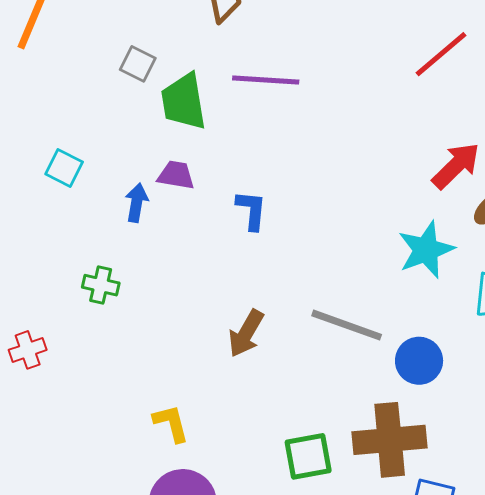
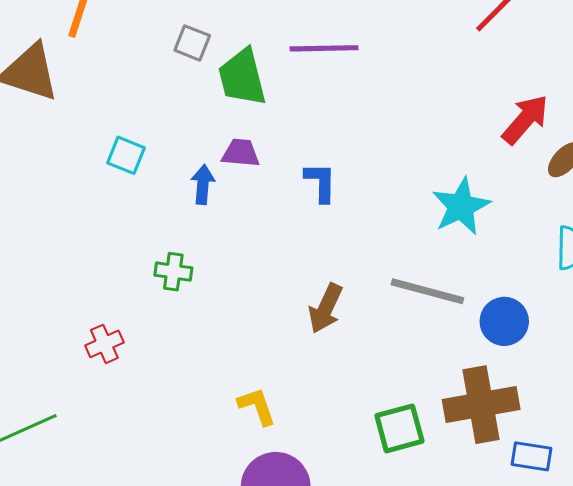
cyan star: (426, 250) -> (461, 206), moved

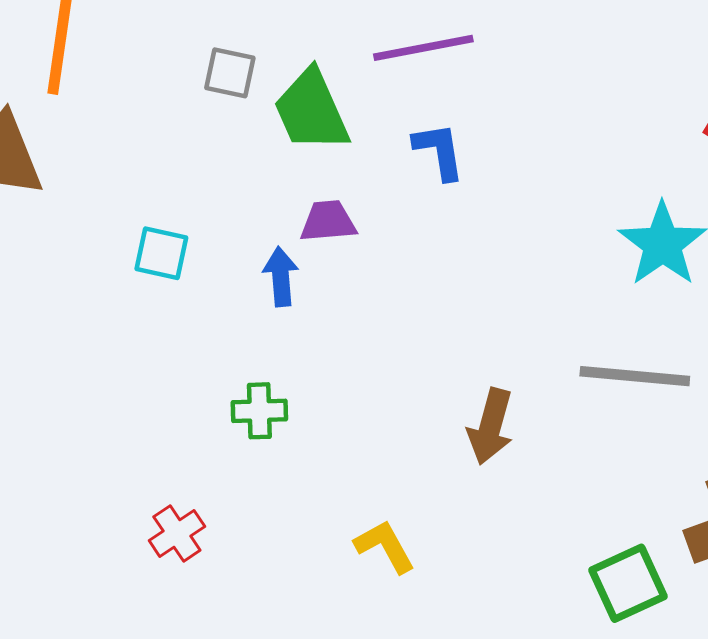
blue L-shape: (321, 182) -> (439, 151), moved
yellow L-shape: (257, 406) -> (385, 546), moved

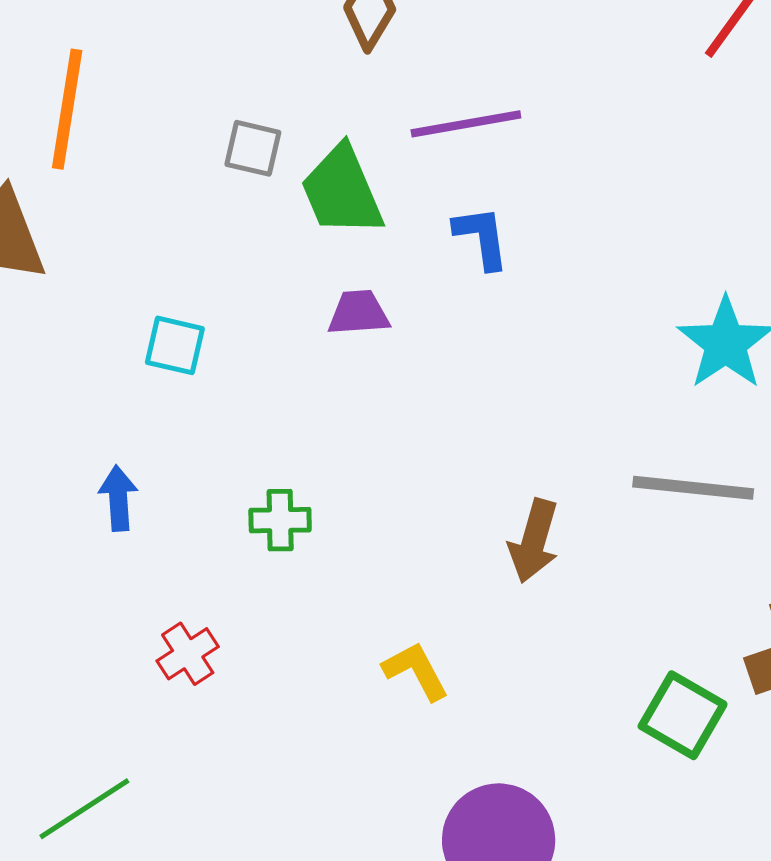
blue arrow: (281, 277) -> (118, 498), moved
green square: (628, 583) -> (683, 715), turned -36

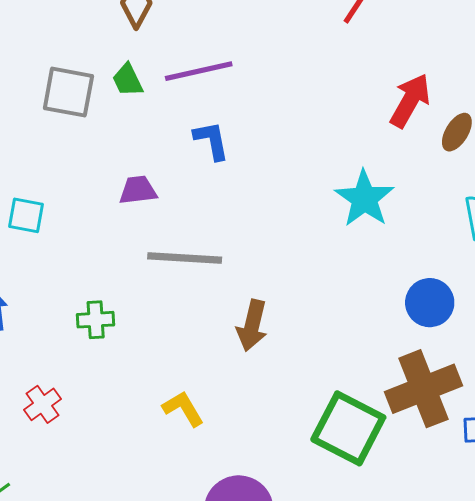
gray square: (253, 148) -> (68, 92), size x1.5
green trapezoid: (342, 191) -> (128, 80), moved, size x0.6
gray line: (693, 488) -> (185, 258), moved
green square: (683, 715) -> (348, 428), size x1.4

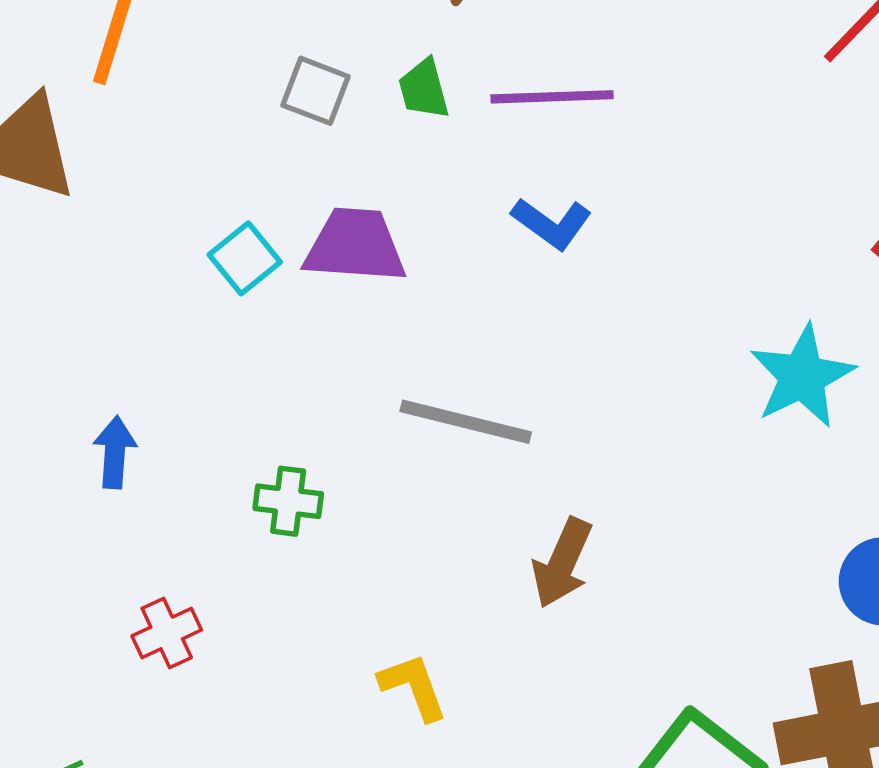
gray square: (68, 92) -> (316, 91), size x0.7
blue L-shape: (211, 140) -> (552, 223), turned 126
purple trapezoid: (138, 190) -> (355, 246), moved, size x1.5
cyan square: (26, 215) -> (245, 258), moved, turned 30

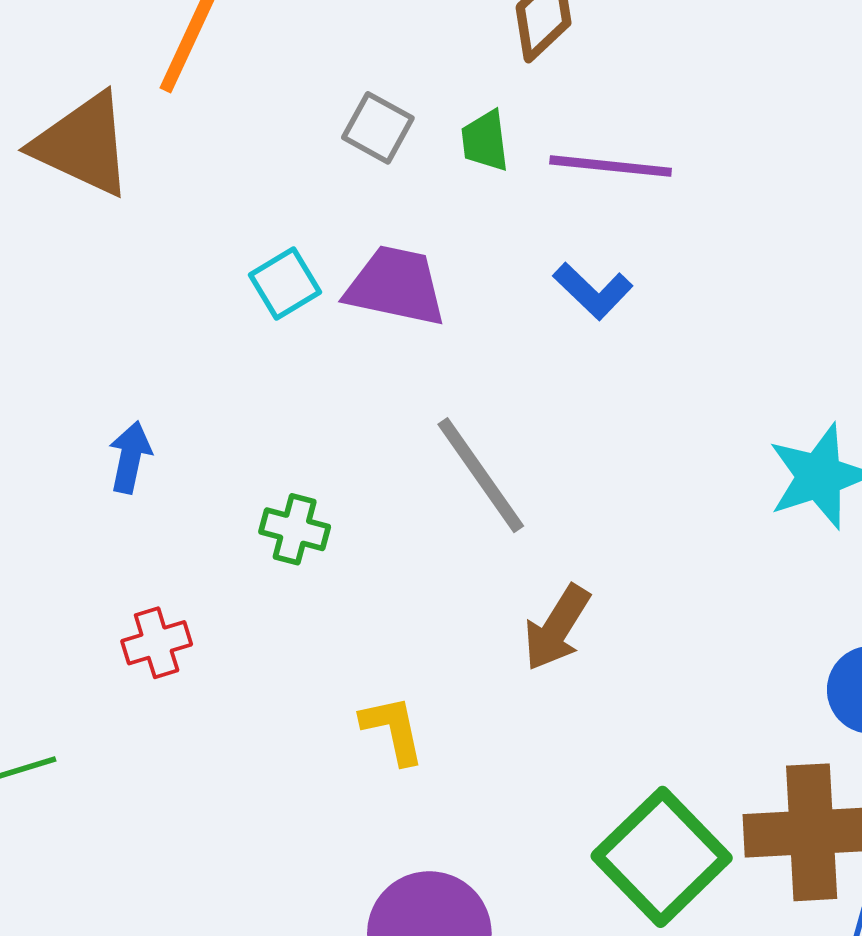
gray line: (466, 422) -> (481, 475), turned 33

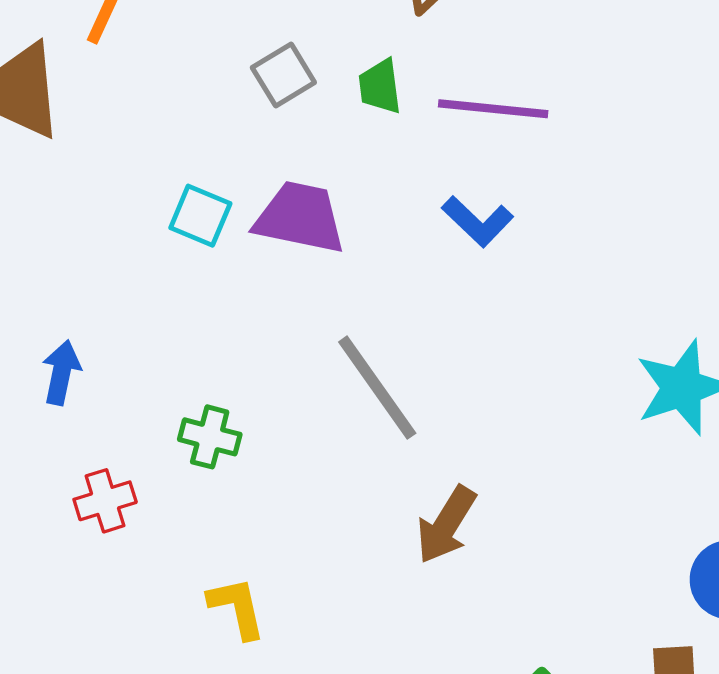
gray square: (378, 128) -> (283, 75), turned 30
cyan square: (285, 283) -> (200, 216), turned -36
red cross: (157, 643) -> (105, 501), moved
yellow L-shape: (393, 730) -> (237, 608), moved

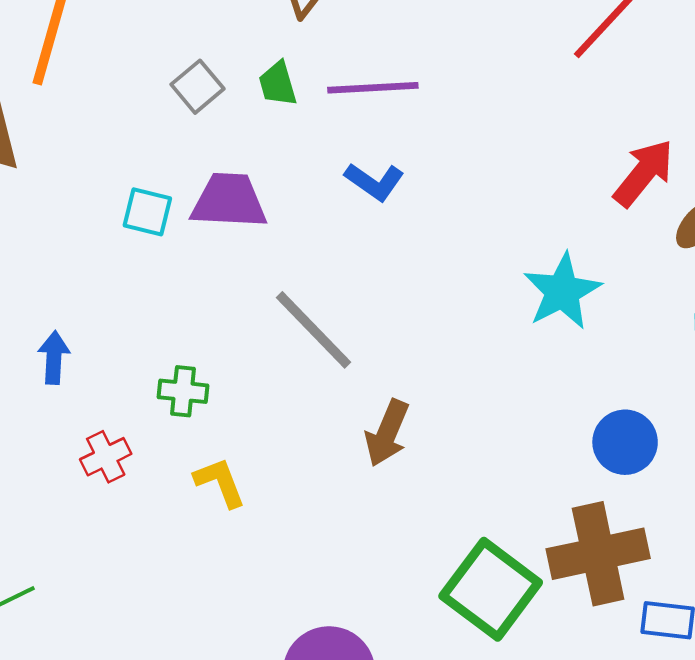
yellow L-shape: (237, 608) -> (220, 482), moved

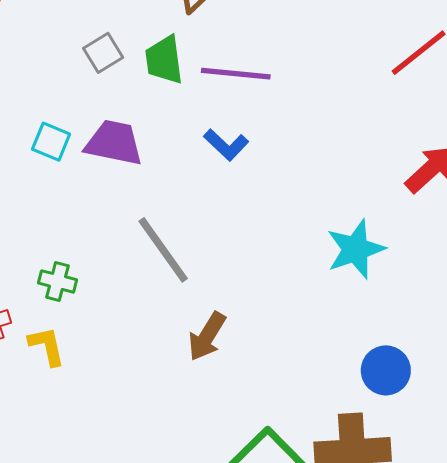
green trapezoid: (278, 84) -> (164, 60), size x1.4
yellow L-shape: (220, 482) -> (47, 346), moved

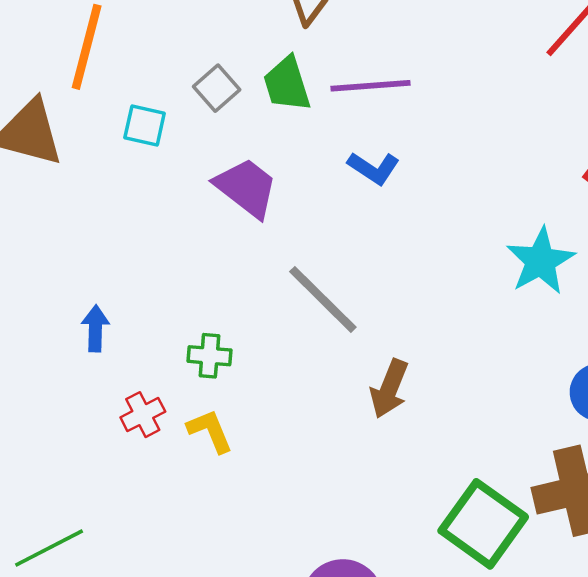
cyan square: (51, 142) -> (145, 126), moved
purple trapezoid: (114, 143) -> (246, 188), turned 36

